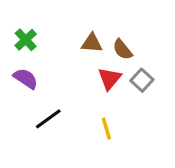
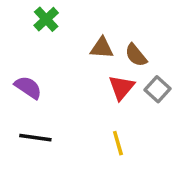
green cross: (26, 40) -> (46, 19), moved
black line: (48, 119) -> (35, 138), moved, turned 44

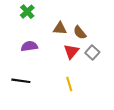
purple semicircle: (28, 87) -> (29, 46), moved, turned -42

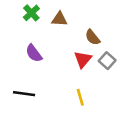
brown triangle: (60, 28) -> (59, 19), moved
purple semicircle: (29, 46) -> (34, 53), turned -119

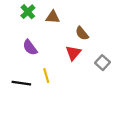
gray square: (107, 61) -> (103, 63), moved
yellow line: (80, 97) -> (46, 76), moved

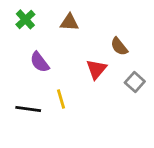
green cross: (28, 12) -> (25, 19), moved
brown semicircle: (82, 33) -> (119, 46), moved

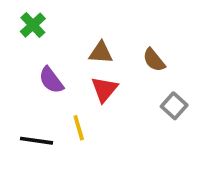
brown triangle: (69, 22) -> (101, 53), moved
red triangle: (96, 69) -> (104, 89), moved

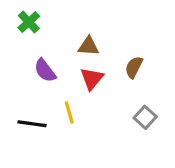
brown semicircle: (154, 60) -> (134, 67), moved, turned 65
gray square: (174, 106) -> (145, 117), moved

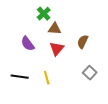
green cross: (29, 22) -> (44, 14), moved
yellow line: (69, 112) -> (47, 78), moved

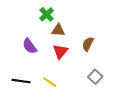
yellow line: (47, 78) -> (50, 82), turned -40

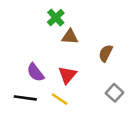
purple semicircle: (30, 46) -> (35, 72), moved
red triangle: (60, 51) -> (67, 75), moved

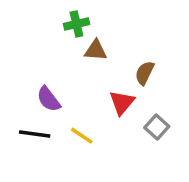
green cross: (56, 18) -> (76, 24), turned 30
red triangle: (67, 75) -> (122, 103), moved

